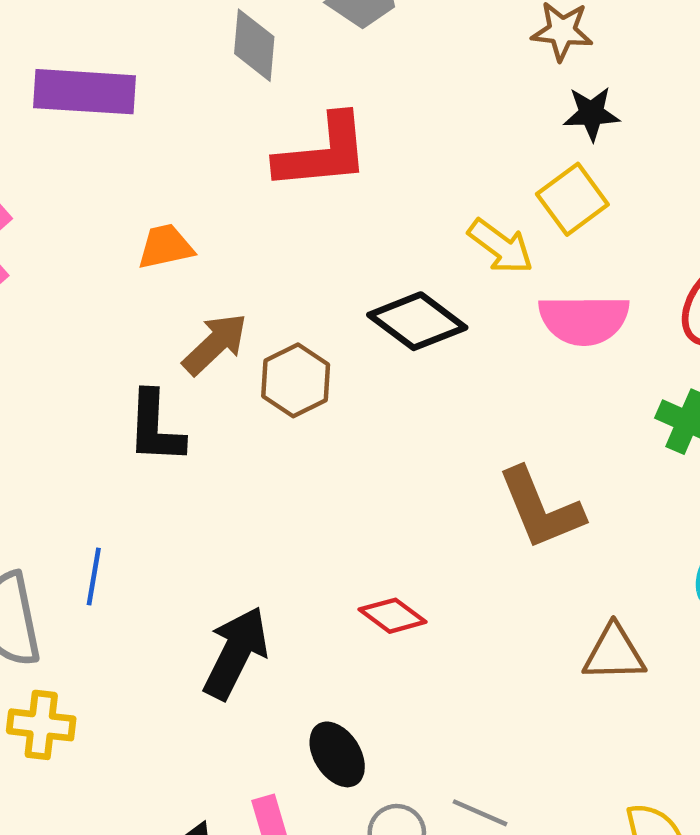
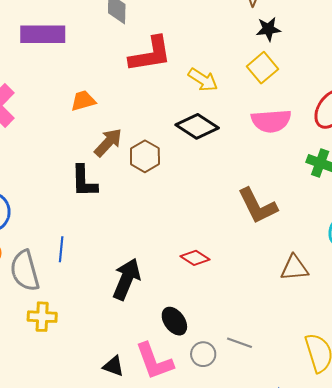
yellow arrow: (501, 246) -> (203, 80), moved

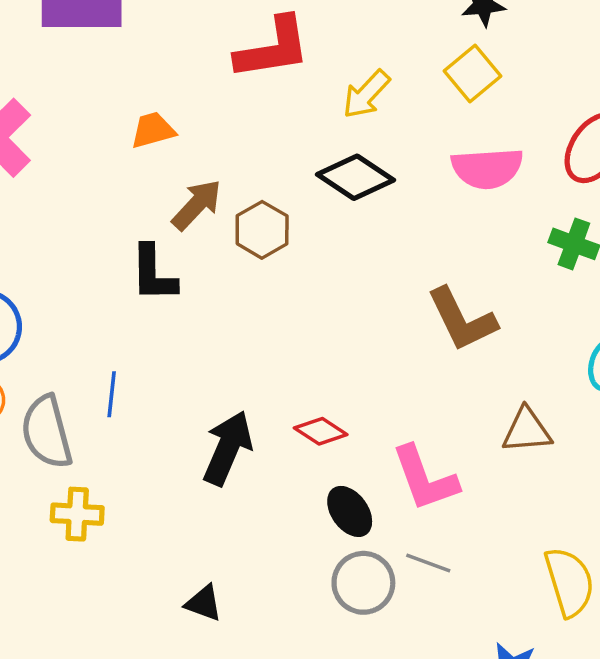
yellow arrow: (203, 80) -> (366, 94), turned 100
red diamond: (195, 258) -> (321, 431), moved
black ellipse: (174, 321) -> (350, 511), moved
gray circle: (203, 354) -> (363, 583), size x1.4
pink L-shape: (154, 361) -> (425, 478), moved

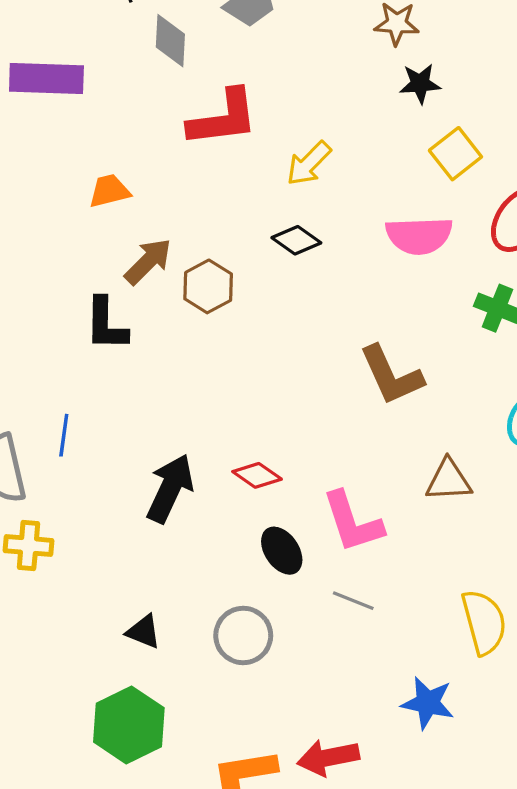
yellow square: (472, 74) -> (455, 154), moved
black diamond: (356, 177) -> (296, 240), size x0.7
gray circle: (363, 583) -> (243, 636), moved

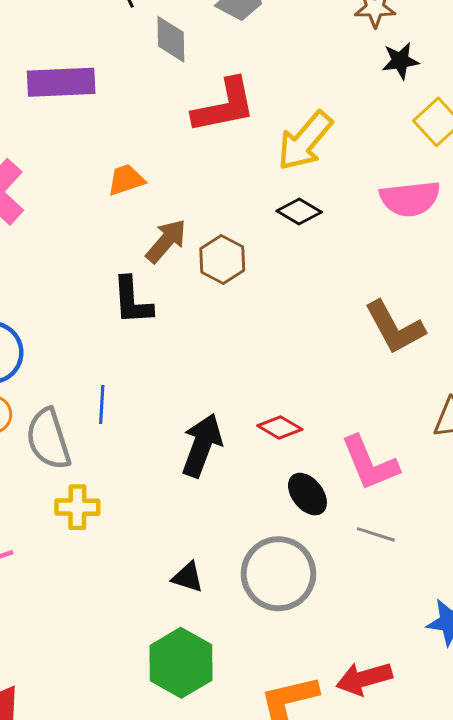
yellow arrow: (309, 163) -> (305, 141), size x1.4
gray circle: (243, 636) -> (278, 574), size x1.4

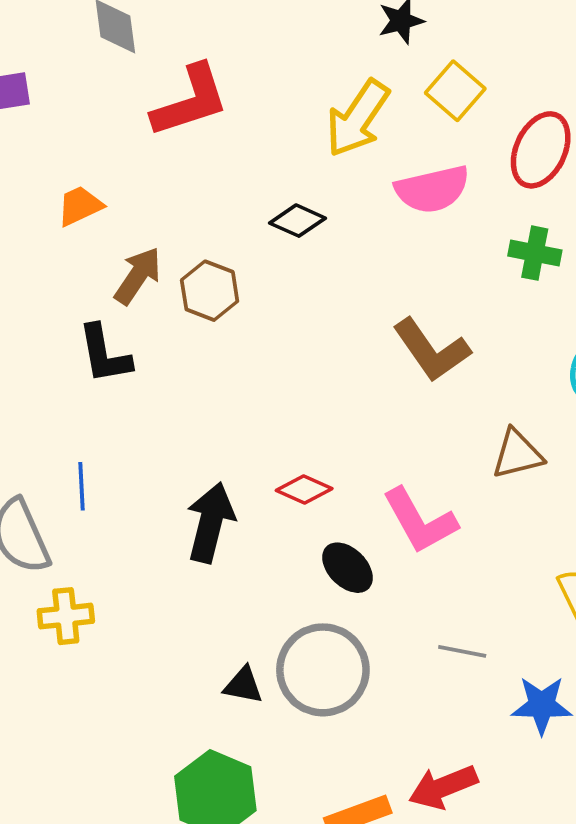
yellow arrow: (305, 141) -> (358, 118), moved
gray line: (376, 534) -> (462, 651), moved
black triangle: (188, 577) -> (243, 685), moved

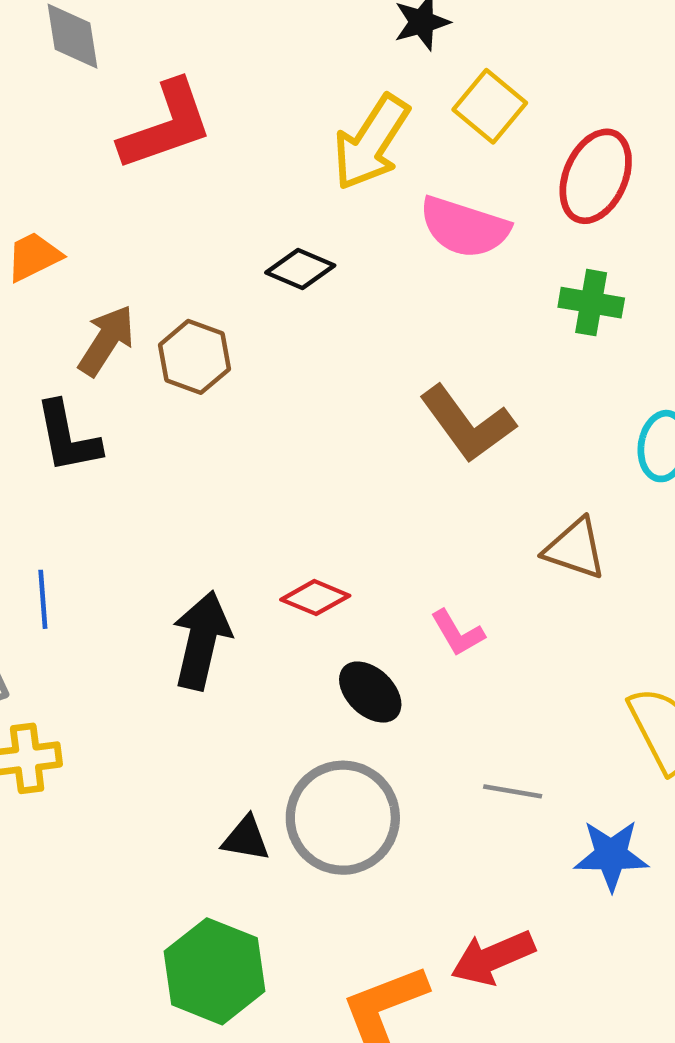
pink semicircle: (432, 189) -> (464, 227), turned 32
brown triangle: (517, 454) -> (575, 549), turned 34
pink L-shape: (420, 521) -> (457, 633), size x0.6

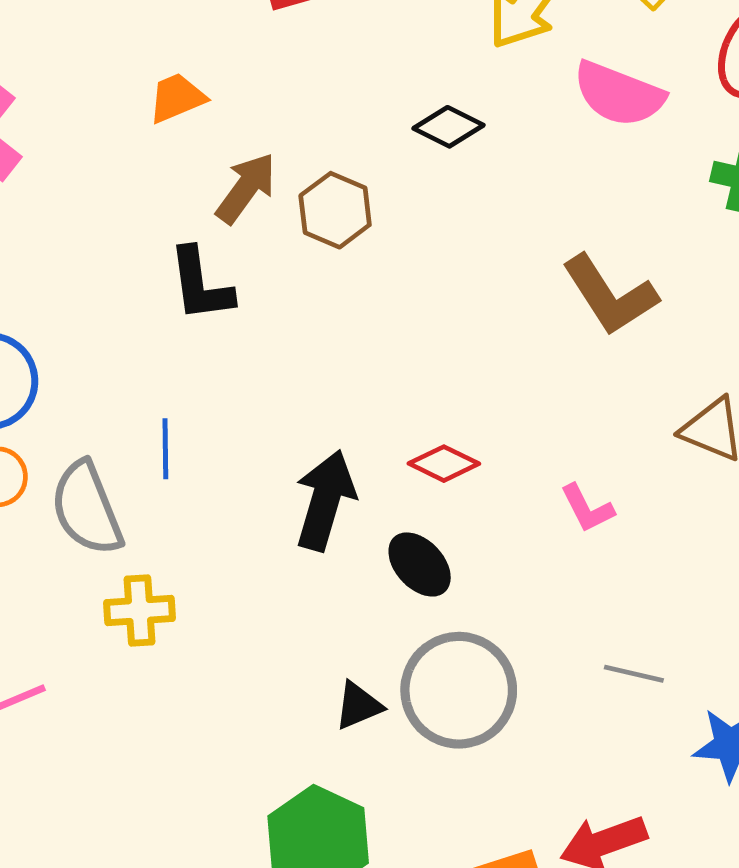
black ellipse: (370, 692) -> (420, 564), moved
black triangle: (246, 839) -> (358, 706), turned -36

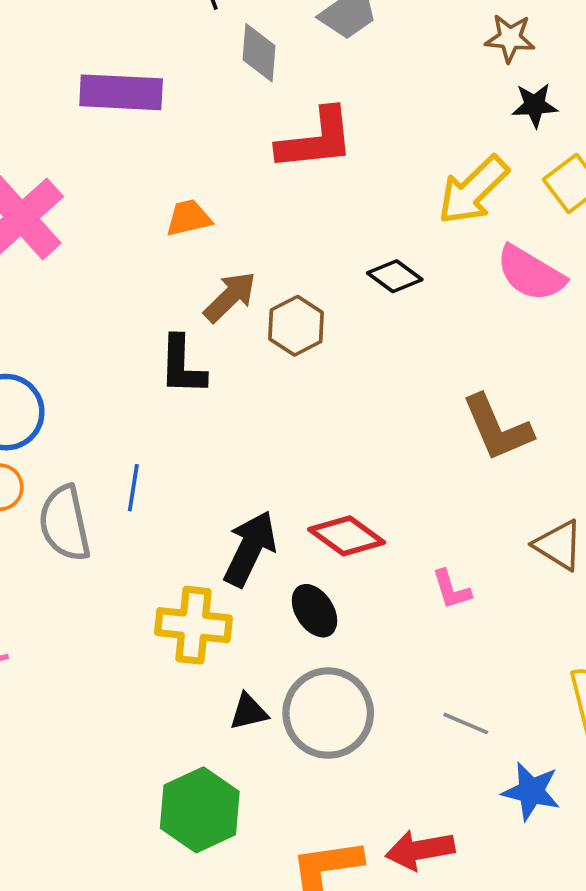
red diamond: (444, 464) -> (347, 536), size x1.4
yellow cross: (140, 610) -> (193, 625), moved, size x1.4

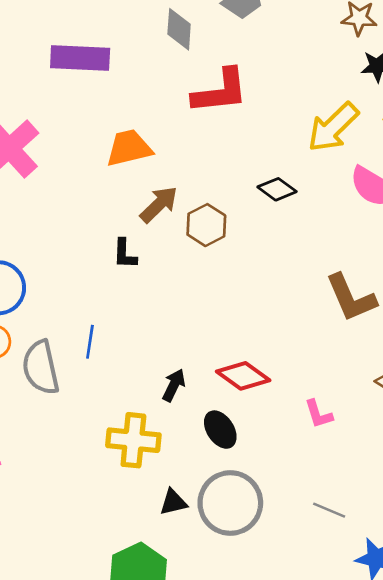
orange trapezoid: (189, 218) -> (129, 148), size x1.4
black L-shape: (182, 365) -> (125, 254), size x0.7
black arrow: (250, 549) -> (174, 385), size x0.6

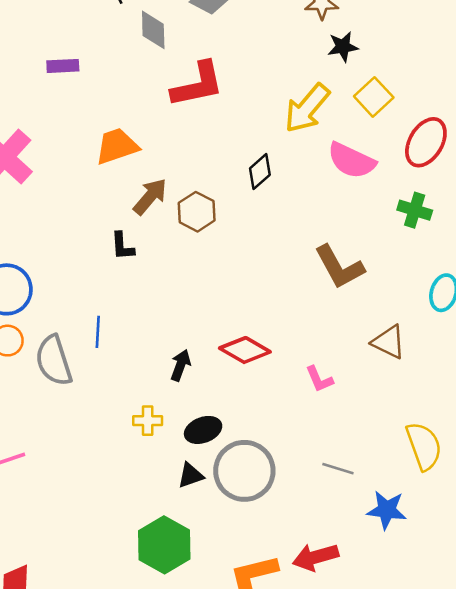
purple rectangle: (80, 58) -> (63, 66), size x0.6
black diamond: (277, 189) -> (260, 172), turned -72
black ellipse: (220, 430) -> (203, 430), moved, turned -72
yellow cross: (133, 440) -> (148, 421), size x0.6

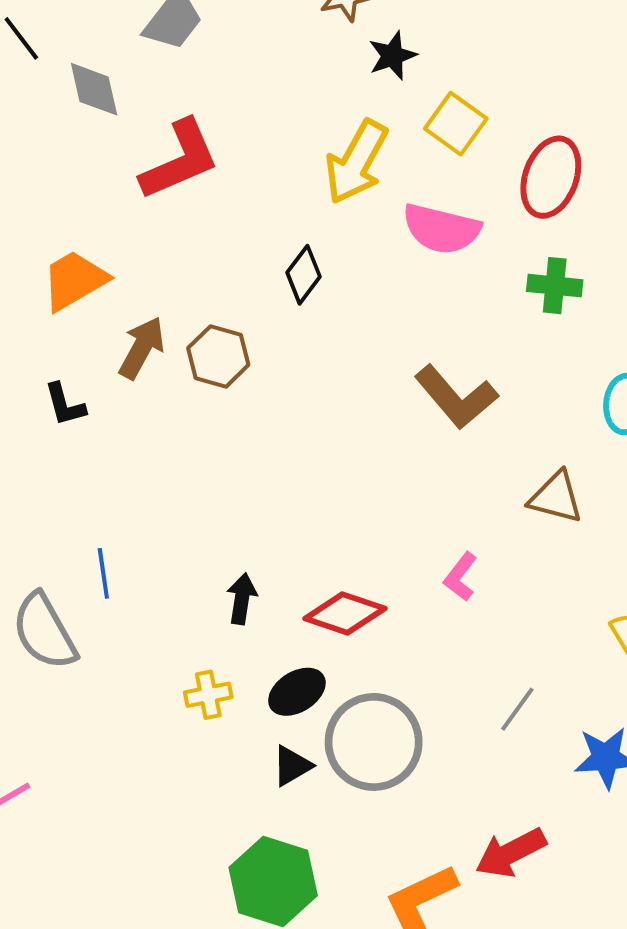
black L-shape: (122, 246) -> (65, 405), moved
red diamond: (245, 350) -> (345, 613), moved
pink L-shape: (319, 379) -> (460, 577), turned 72
gray line: (338, 469) -> (517, 709), turned -60

